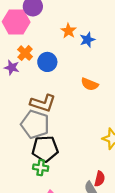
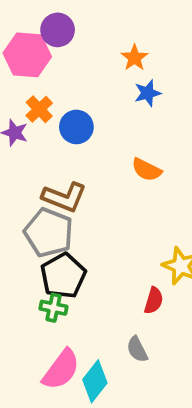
orange star: (68, 31) -> (134, 58), moved
black pentagon: (45, 149) -> (63, 276), turned -30
red semicircle: (100, 179) -> (154, 301), moved

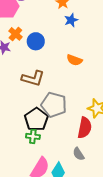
gray pentagon: (49, 233) -> (54, 105), moved
red semicircle: (154, 301) -> (85, 128), size x1.5

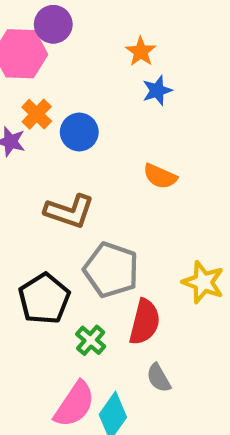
black pentagon: (36, 119) -> (44, 299), moved
red semicircle: (85, 128) -> (145, 322), moved
green cross: (33, 136) -> (91, 340), moved, turned 32

